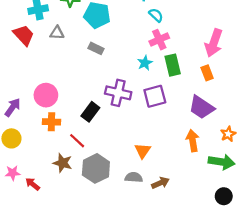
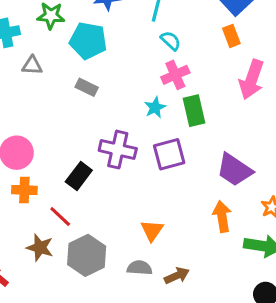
orange rectangle: (207, 73) -> (231, 36), moved

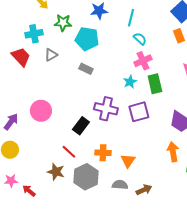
gray triangle: (32, 66) -> (51, 55), turned -32
orange cross: (24, 190) -> (103, 153), moved

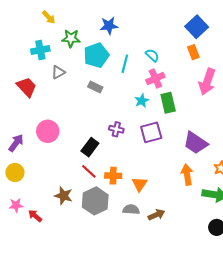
cyan line: (131, 18) -> (125, 64), moved
cyan pentagon: (87, 39) -> (96, 55), turned -30
red trapezoid: (21, 57) -> (27, 87), moved
purple cross: (106, 109) -> (116, 129), size x0.6
red line: (69, 152) -> (89, 171), moved

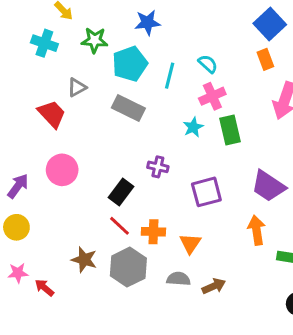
cyan cross: (40, 50) -> (44, 43), moved, turned 30
red trapezoid: (27, 87) -> (52, 114), moved
gray rectangle: (95, 87) -> (128, 108), size x1.5
purple square: (151, 132) -> (206, 192), moved

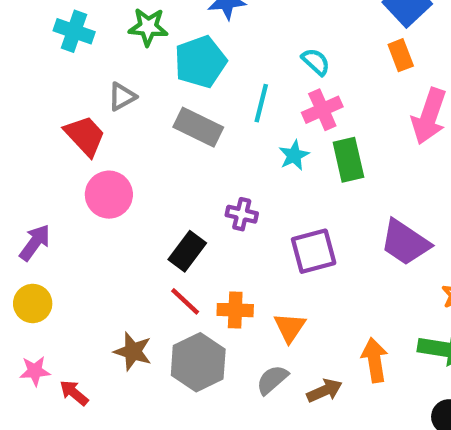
cyan line: (170, 76) -> (261, 103), moved
pink circle: (62, 170) -> (109, 195), moved
orange arrow: (257, 230) -> (375, 360), moved
gray semicircle: (178, 279) -> (272, 380), turned -45

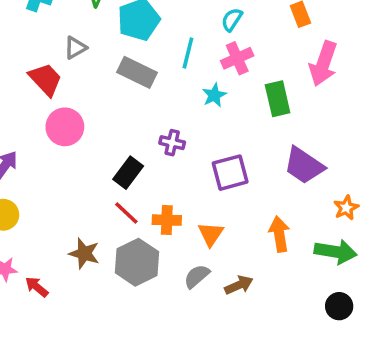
cyan semicircle: (316, 62) -> (232, 20), turned -100
green rectangle: (348, 160) -> (278, 99), moved
orange arrow: (375, 360) -> (279, 234), moved

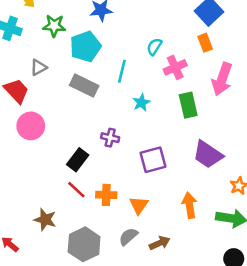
pink cross: (237, 58) -> (175, 67), moved
gray hexagon: (137, 262) -> (84, 244), moved

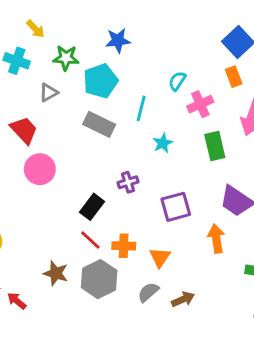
gray triangle: (39, 67) -> (49, 93), moved
purple cross: (110, 138) -> (128, 182), turned -30
orange arrow: (189, 205) -> (216, 239), moved
gray hexagon: (84, 244) -> (99, 279), moved

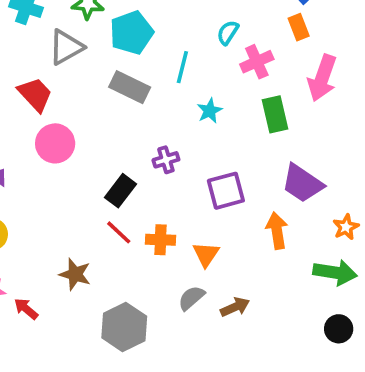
gray triangle: (49, 93) -> (66, 47), size x1.5
gray hexagon: (99, 279) -> (124, 327), moved

